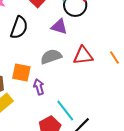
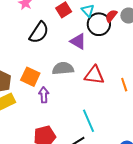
cyan line: (65, 110) -> (88, 121), moved

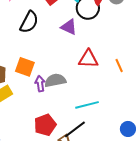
gray semicircle: (63, 68) -> (55, 80), moved
cyan line: (88, 121) -> (87, 105), turned -75

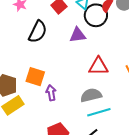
purple triangle: (69, 27) -> (78, 35), turned -30
gray semicircle: (55, 80) -> (91, 95), moved

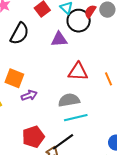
purple arrow: (51, 93) -> (29, 95), turned 77

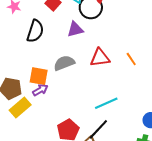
purple arrow: (29, 95) -> (40, 90), moved
gray semicircle: (69, 100) -> (64, 63), moved

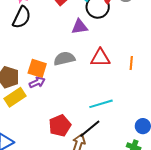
black semicircle: (35, 31) -> (22, 17), moved
orange line: (131, 59) -> (131, 63), turned 32

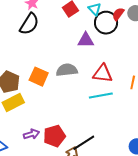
purple arrow: (37, 82) -> (31, 134), moved
cyan line: (101, 104) -> (101, 95), moved

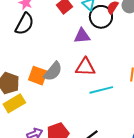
gray semicircle: (67, 70) -> (53, 71), moved, turned 140
red triangle: (103, 74) -> (85, 67), moved

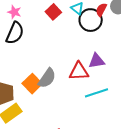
purple triangle: (82, 36) -> (97, 61), moved
orange square: (38, 76) -> (32, 84), turned 30

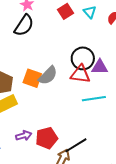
black circle: (91, 20) -> (83, 58), moved
orange square: (32, 84) -> (32, 78), turned -36

